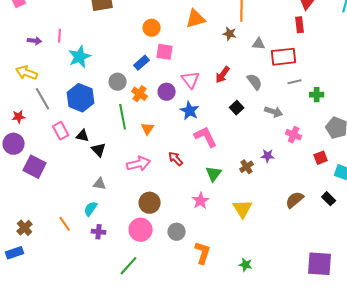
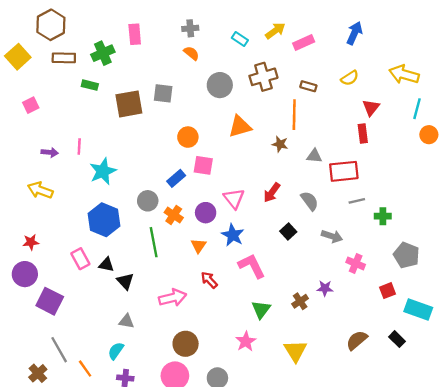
gray line: (43, 99) -> (59, 350), moved
orange triangle: (148, 129) -> (199, 246), moved
red arrow: (176, 159) -> (209, 280), moved

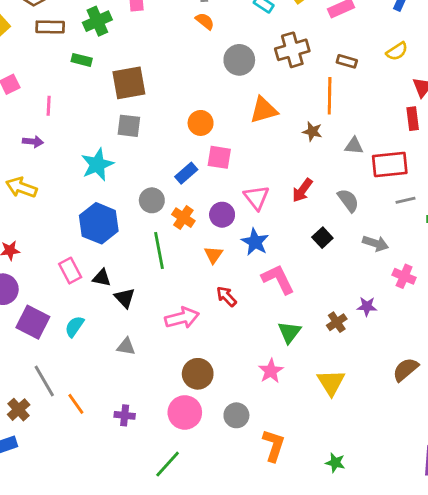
gray square: (163, 93) -> (129, 126), moved
pink line: (79, 146) -> (49, 106), moved
cyan semicircle: (116, 351) -> (74, 326), moved

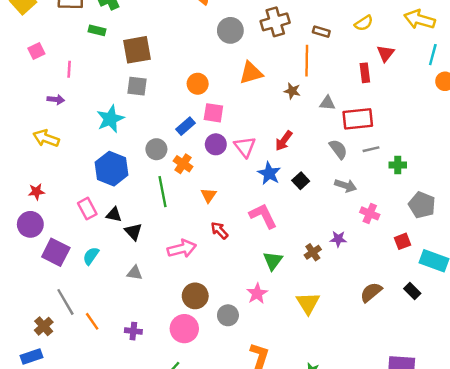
red rectangle: (413, 119) -> (365, 73), moved
gray semicircle: (348, 200) -> (338, 149), moved
purple circle: (222, 215) -> (216, 144), moved
blue star: (255, 242) -> (269, 173), moved
gray circle: (236, 415) -> (228, 315), moved

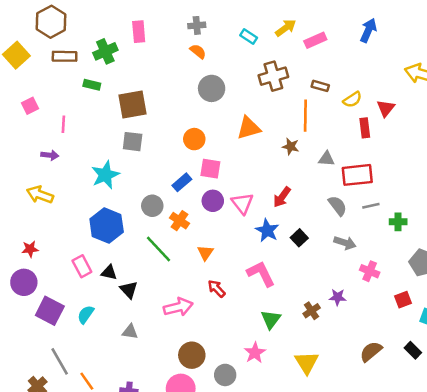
yellow semicircle: (364, 23) -> (352, 100), moved
gray circle: (230, 30) -> (212, 88), moved
green line: (162, 192) -> (158, 249), turned -32

